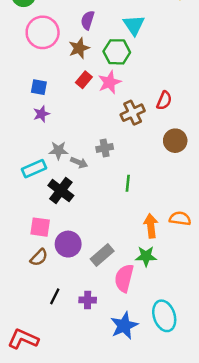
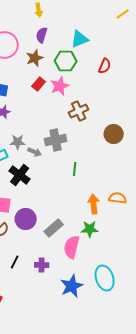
cyan triangle: (134, 25) -> (80, 39), turned 42
red semicircle: (164, 101) -> (105, 66), moved
gray cross: (105, 148) -> (56, 140), size x1.5

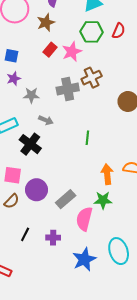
green hexagon: (66, 61) -> (92, 32), moved
gray cross: (56, 140) -> (68, 89), moved
gray star: (18, 142) -> (31, 95), moved

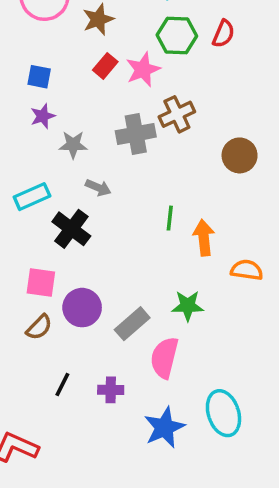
orange arrow: (107, 174) -> (204, 238), moved
green star: (103, 200) -> (188, 306), moved

